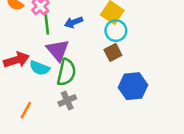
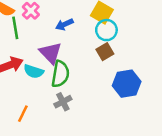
green line: (47, 23) -> (15, 28), moved

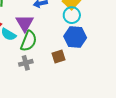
brown square: (105, 52) -> (58, 56), moved
blue hexagon: (127, 84) -> (75, 37), moved

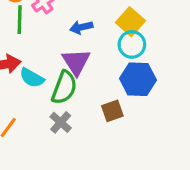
purple triangle: (25, 23) -> (76, 62), moved
gray cross: (26, 63) -> (61, 122), turned -32

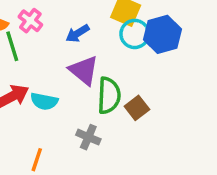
blue hexagon: (138, 79) -> (162, 34), moved
green semicircle: (64, 88) -> (109, 95), moved

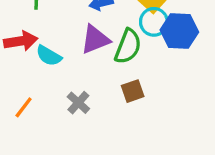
purple triangle: (84, 70) -> (95, 39), turned 40
green semicircle: (109, 95) -> (128, 46), moved

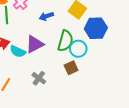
cyan circle: (154, 22) -> (78, 49), moved
purple triangle: (95, 39) -> (35, 44), moved

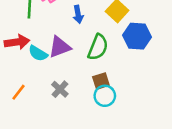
blue arrow: (46, 16) -> (78, 14), turned -88
cyan circle: (78, 49) -> (105, 96), moved

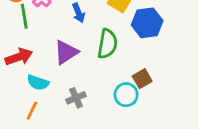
cyan semicircle: (38, 53) -> (38, 83), moved
brown square: (101, 81) -> (142, 79), moved
gray cross: (60, 89) -> (76, 98), turned 36

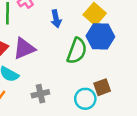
blue hexagon: (147, 23) -> (100, 36), moved
purple triangle: (66, 52) -> (24, 48), moved

